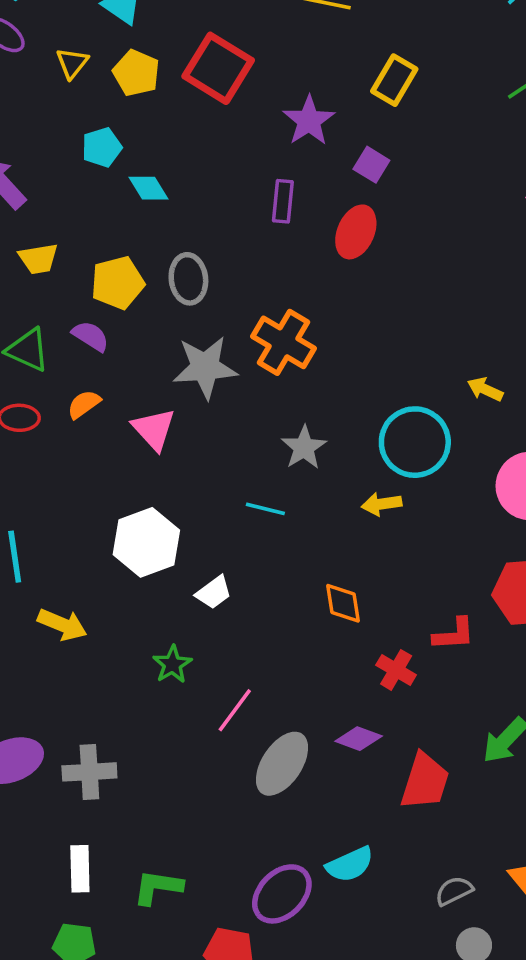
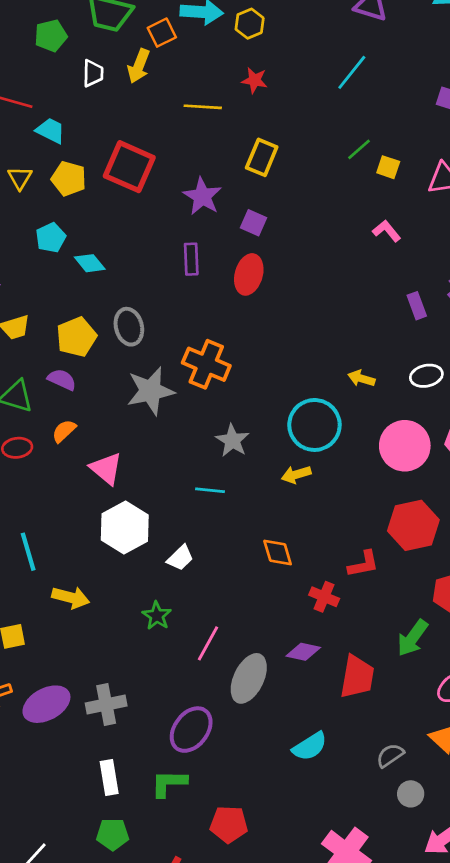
pink triangle: (154, 429) -> (106, 469), moved
purple ellipse: (282, 894) -> (191, 730), moved

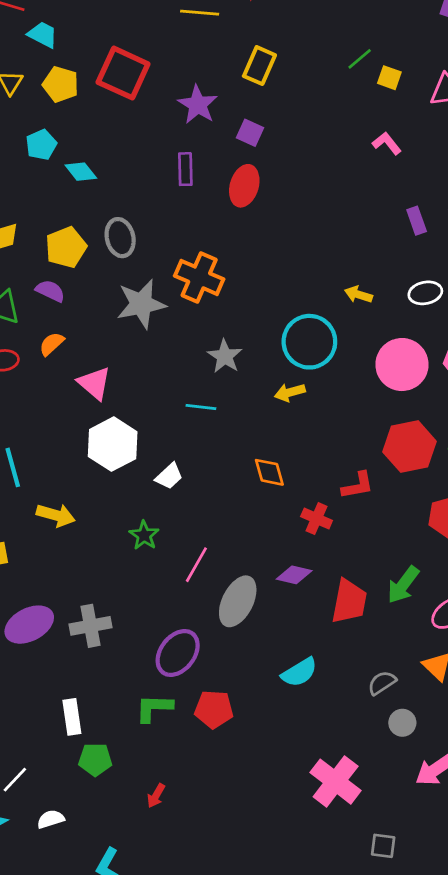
green arrow: (413, 638) -> (403, 585), moved
white rectangle: (109, 778) -> (72, 717), moved
red pentagon: (229, 824) -> (214, 709), moved

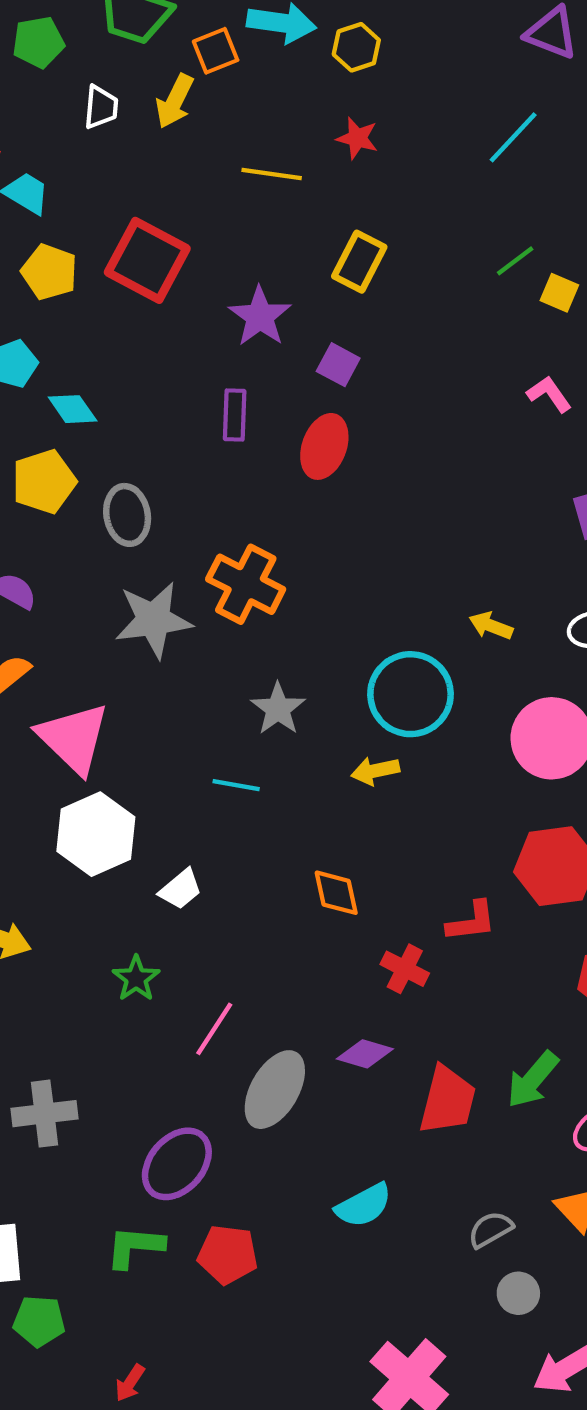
yellow pentagon: (66, 247) -> (44, 482), moved
pink triangle: (94, 383) -> (73, 738), size x1.4

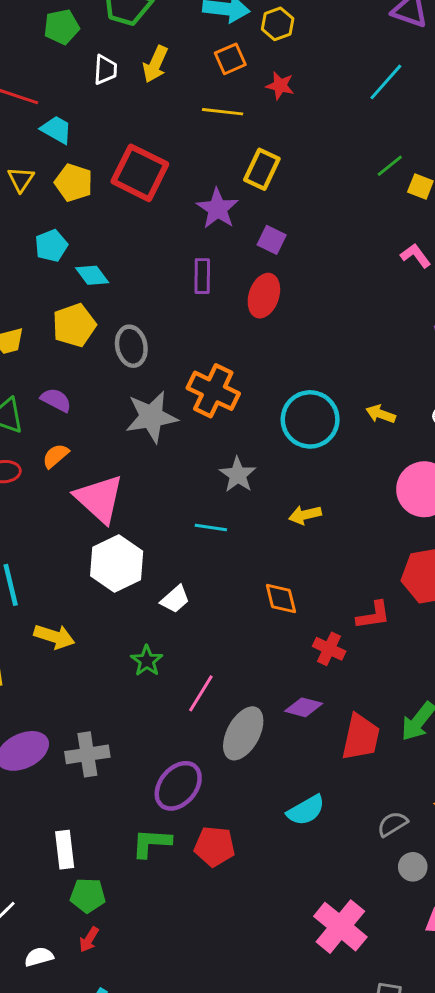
orange square: (216, 51) -> (230, 59), moved
yellow rectangle: (359, 262) -> (262, 169), moved
cyan circle: (411, 694) -> (310, 419), moved
red arrow: (130, 1383) -> (89, 940), moved

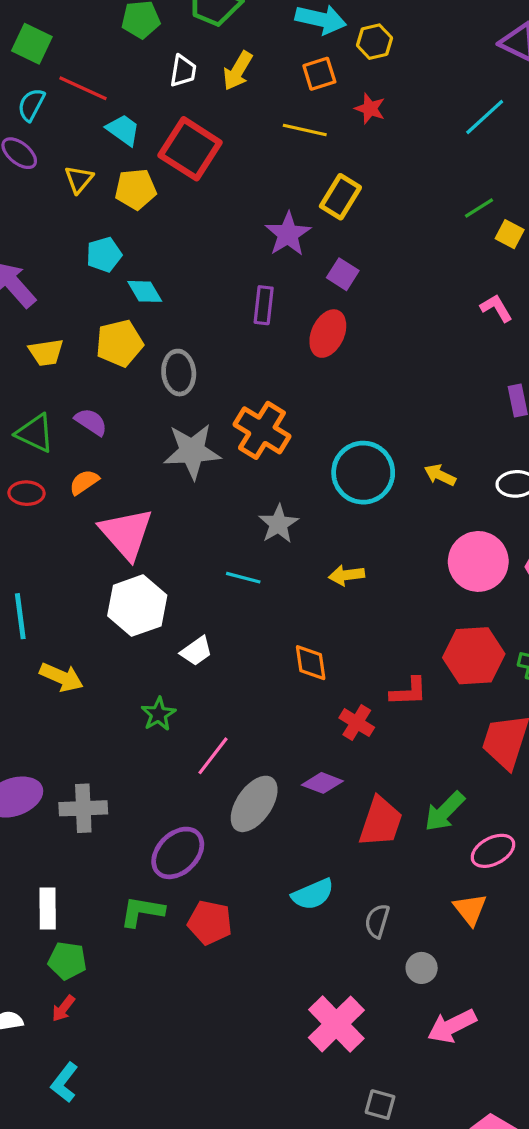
red square: (140, 173) -> (190, 149), moved
yellow pentagon: (74, 183) -> (136, 189), turned -30
gray semicircle: (392, 824) -> (377, 921), moved, turned -48

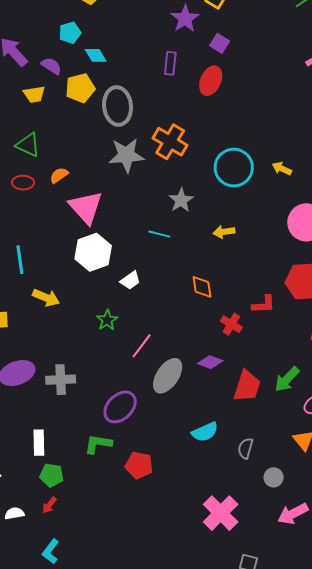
gray ellipse: (179, 373) -> (118, 106), size x1.4
purple semicircle: (91, 422) -> (51, 66), moved
red pentagon: (210, 923) -> (139, 465), moved

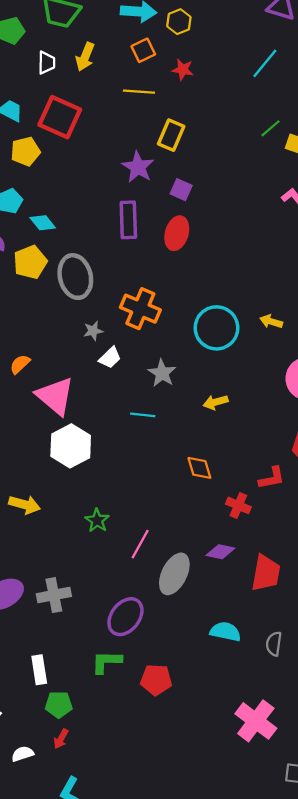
purple rectangle: (170, 63) -> (128, 220), size x1.4
gray star: (126, 155) -> (93, 331), size x0.5
white trapezoid: (130, 280) -> (110, 358), moved
cyan semicircle: (205, 432) -> (225, 632), turned -136

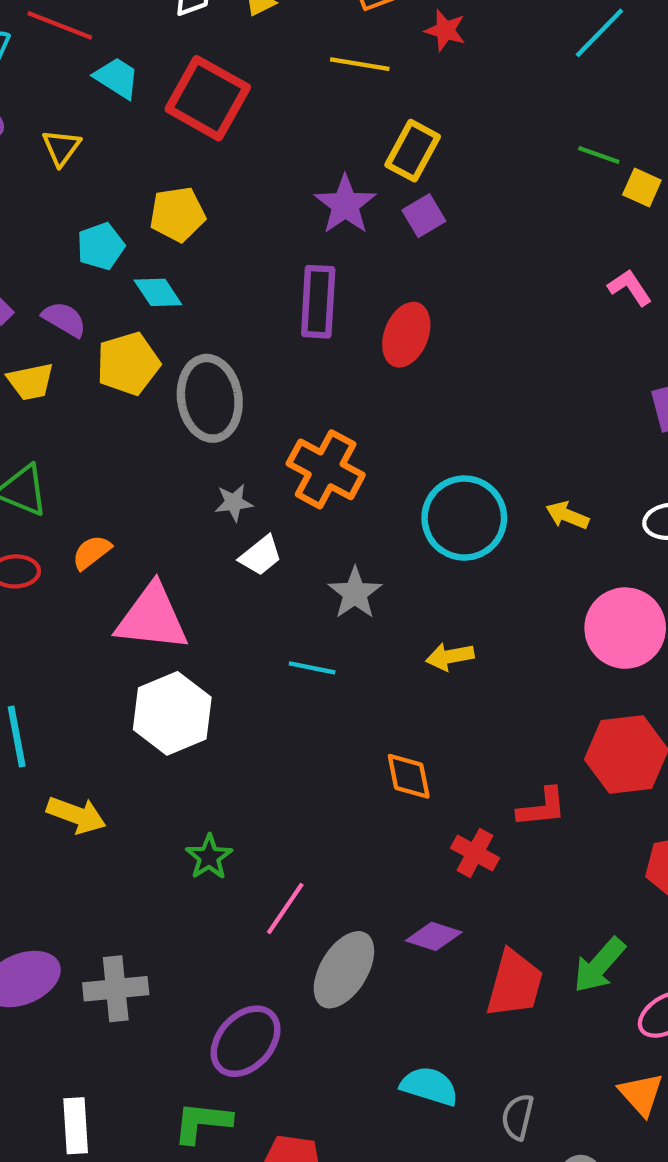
green line: (270, 128) -> (599, 155), turned 55
yellow pentagon: (25, 151) -> (177, 214), moved
purple square: (181, 190) -> (424, 216), moved, turned 30
pink triangle: (55, 396) -> (152, 618), turned -39

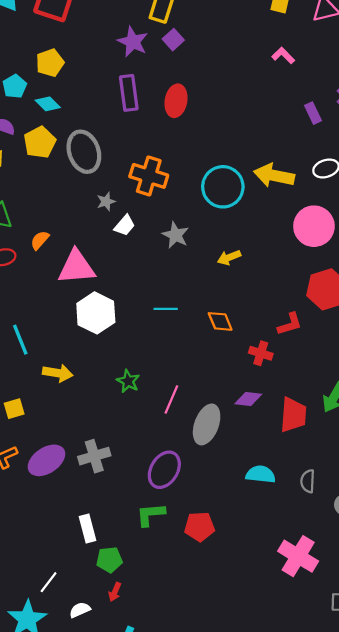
yellow arrow: (567, 515) -> (274, 175), size x1.8
cyan line: (312, 668) -> (166, 309), moved

